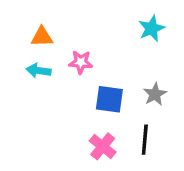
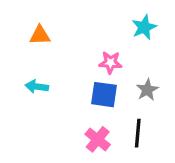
pink star: (81, 62) -> (110, 63), moved
cyan arrow: (39, 71) -> (37, 87), moved

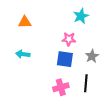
cyan star: (144, 27) -> (81, 16), moved
pink cross: (98, 139) -> (61, 87), turned 35

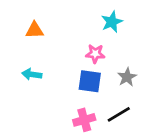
black line: (86, 83) -> (119, 114), turned 54

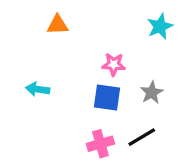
cyan star: (112, 22) -> (160, 26), moved
orange triangle: (35, 30) -> (57, 25), moved

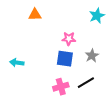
cyan arrow: (38, 89) -> (17, 63), moved

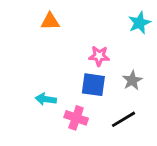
cyan arrow: (17, 63) -> (46, 99), moved
pink cross: (61, 87) -> (76, 118), moved, turned 35

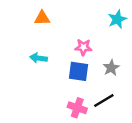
cyan arrow: (46, 99) -> (39, 58), moved
pink cross: (76, 118) -> (77, 108), moved

